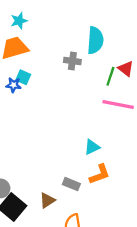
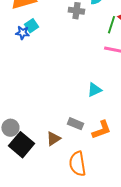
cyan square: (23, 77) -> (31, 26), turned 32
orange L-shape: (100, 174) -> (101, 130), moved

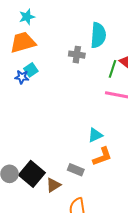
orange L-shape: (101, 130) -> (102, 157), moved
black square: (21, 145) -> (32, 174), moved

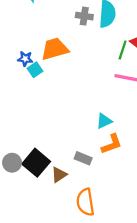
orange trapezoid: (23, 42) -> (55, 49), moved
gray cross: (77, 55) -> (84, 16), moved
cyan square: (31, 70) -> (35, 70), moved

